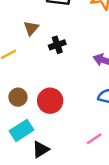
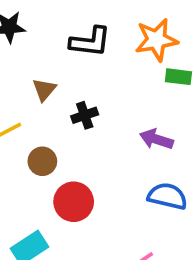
brown circle: (18, 97) -> (42, 161), moved

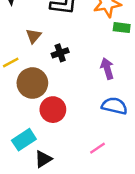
purple arrow: (156, 139) -> (107, 69), turned 55
brown circle: (42, 161) -> (32, 83), size x1.6

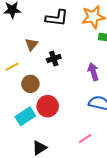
brown circle: (32, 83) -> (30, 84), size x0.7
cyan rectangle: (24, 140) -> (25, 116), moved

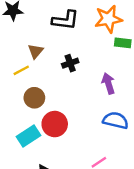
black cross: (54, 59) -> (70, 63), moved
yellow line: (12, 67) -> (21, 70), moved

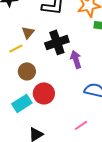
black cross: (70, 63) -> (57, 42), size x1.6
purple arrow: (108, 83) -> (76, 59), moved

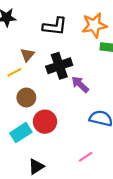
purple arrow: (76, 59) -> (80, 84), turned -30

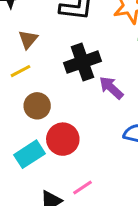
brown triangle: (27, 55) -> (28, 39), moved
pink line: (86, 157) -> (82, 187), moved

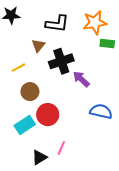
brown triangle: (28, 39) -> (38, 46), moved
pink line: (82, 187) -> (61, 148), turned -32

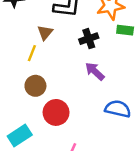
black cross: (61, 61) -> (89, 39), moved, size x0.7
yellow line: (18, 68) -> (32, 53), moved, turned -40
cyan rectangle: (25, 125) -> (20, 135), moved

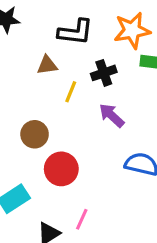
brown triangle: (45, 33) -> (47, 65), turned 42
yellow line: (32, 53) -> (71, 92), moved

